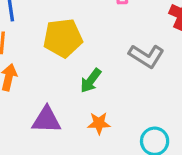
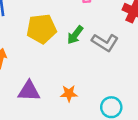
green arrow: (91, 81) -> (75, 35), moved

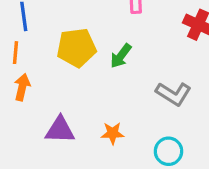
gray L-shape: (105, 42) -> (173, 94), moved

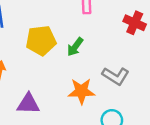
orange star: (113, 133) -> (81, 91), moved, size x1.5

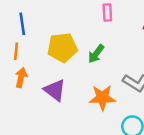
purple triangle: (28, 104) -> (55, 90), moved, turned 35

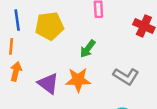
yellow pentagon: (62, 48) -> (49, 26), moved
orange star: (102, 98) -> (78, 80), moved

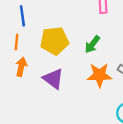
yellow pentagon: (49, 26) -> (54, 41), moved
orange star: (78, 80) -> (99, 75), moved

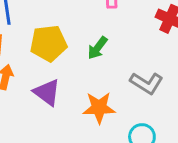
orange star: (99, 75) -> (99, 108), moved

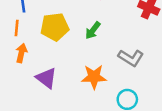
purple triangle: (47, 92) -> (46, 78), moved

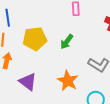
orange star: (94, 77) -> (68, 81), turned 30

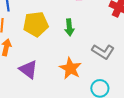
green arrow: (67, 42) -> (69, 27), turned -42

